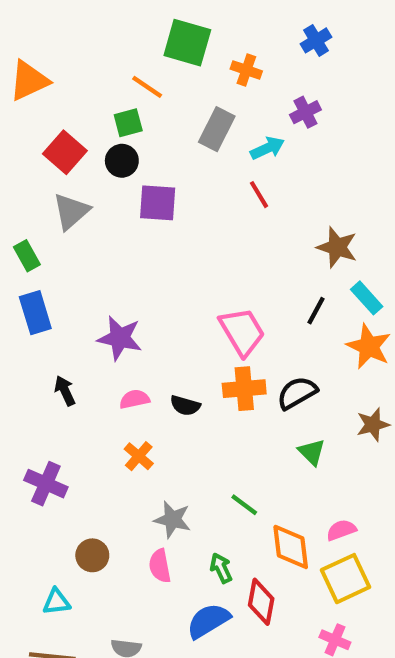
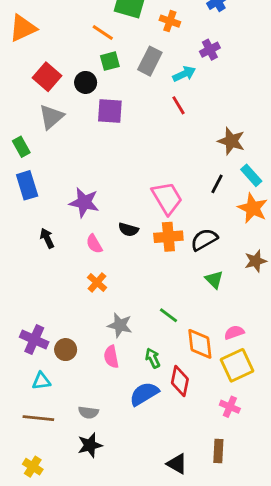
green square: (128, 123) -> (110, 61), moved
pink semicircle: (135, 399) -> (94, 244), turned -108
black semicircle: (185, 406) -> (128, 230), moved
purple cross: (46, 484) -> (34, 340), moved

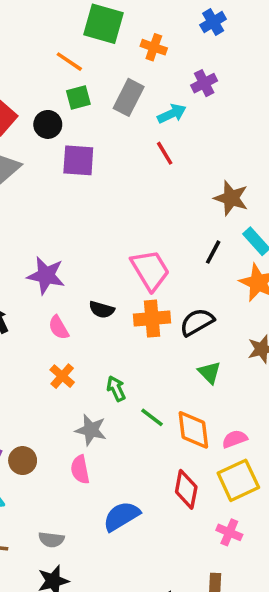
orange diamond: (200, 344) -> (193, 430), moved
green arrow: (153, 358) -> (116, 389), moved
red diamond: (180, 381) -> (186, 489), moved

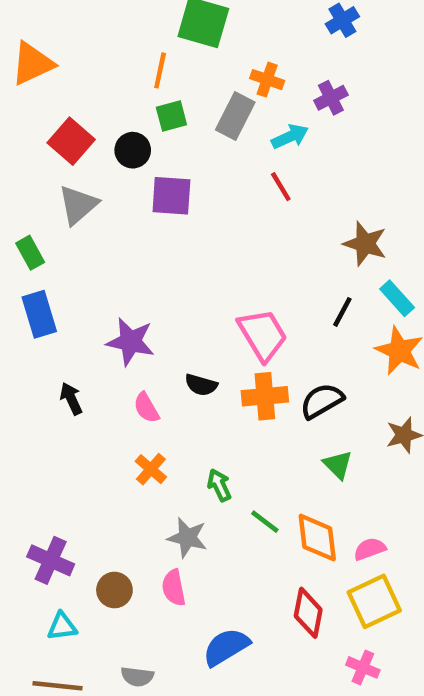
orange cross: (154, 47) -> (267, 80), moved
orange line: (69, 62) -> (160, 70), turned 68
brown circle: (23, 461) -> (114, 590), moved

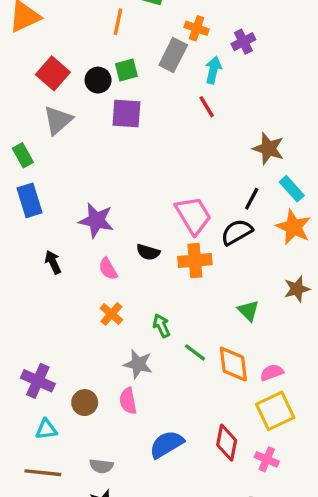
green square: (171, 116) -> (126, 70), moved
cyan arrow: (290, 136) -> (213, 70), turned -52
black semicircle: (322, 401) -> (237, 232), moved
red diamond: (308, 613) -> (227, 443), moved

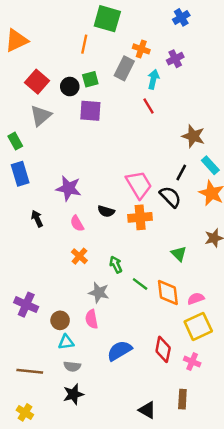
black semicircle: (237, 232) -> (170, 197), turned 75
cyan triangle: (46, 429) -> (66, 342), moved

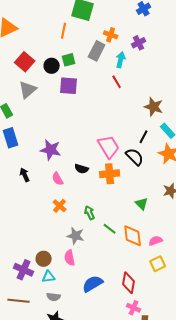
purple cross: (26, 305) -> (24, 270), moved
yellow square: (198, 326) -> (158, 264), size x0.7
pink cross: (192, 362) -> (134, 308), moved

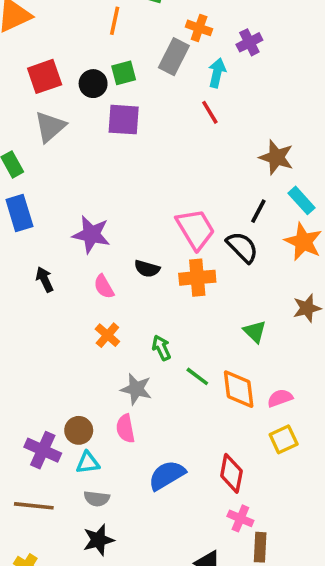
red square: (25, 62) -> (45, 76), turned 30

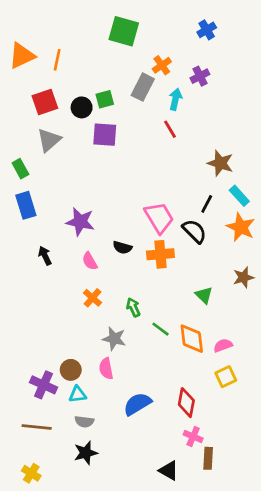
orange line: (115, 21) -> (57, 60), moved
orange cross: (199, 28) -> (162, 65), turned 36

